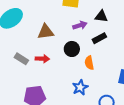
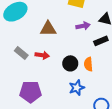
black circle: (72, 49) -> (70, 63), moved

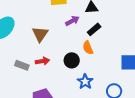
brown triangle: (48, 29) -> (40, 34), turned -36
orange semicircle: (88, 64) -> (88, 48), moved

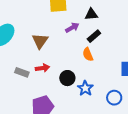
black circle: (72, 60) -> (67, 78), moved

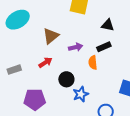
purple arrow: (72, 28) -> (76, 47), moved
red arrow: (42, 68) -> (45, 62), turned -40
gray rectangle: (22, 72) -> (14, 70), moved, turned -56

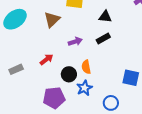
brown triangle: (51, 36) -> (52, 20), moved
orange semicircle: (93, 63) -> (86, 67), moved
purple pentagon: (35, 99) -> (54, 98), moved

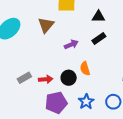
red arrow: (46, 59) -> (46, 79), moved, turned 40
gray rectangle: (16, 69) -> (24, 78), moved
blue star: (84, 88) -> (86, 102), moved

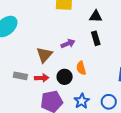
brown triangle: (46, 25) -> (44, 55), moved
black rectangle: (99, 39) -> (96, 38), turned -72
gray rectangle: (24, 78) -> (20, 76), turned 40

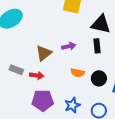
black triangle: (96, 16) -> (101, 24), size x1.5
orange semicircle: (81, 68) -> (77, 73), turned -72
black circle: (65, 77) -> (99, 78), moved

